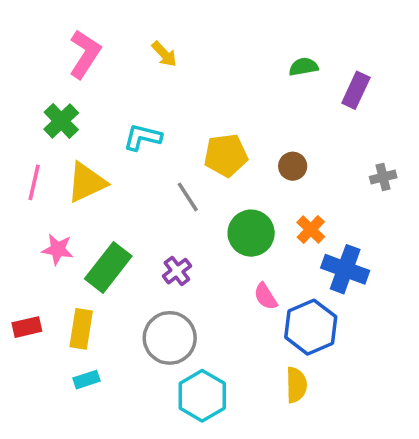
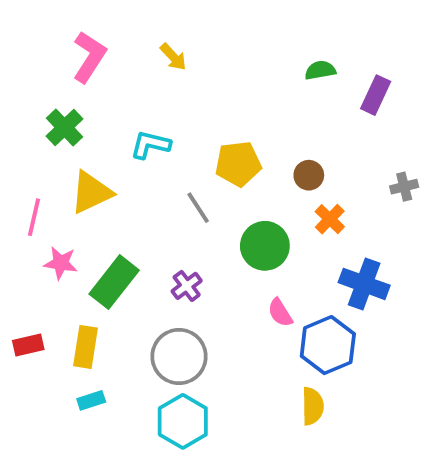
pink line: (34, 182) -> (34, 217), moved
orange cross: (311, 229) -> (330, 219), moved
cyan hexagon: (202, 396) -> (183, 421), moved

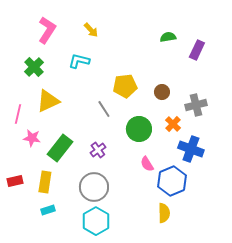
cyan L-shape: (150, 145) -> (79, 61), moved
gray cross: (404, 187) -> (196, 105), moved, size x1.5
orange cross: (330, 219) -> (173, 124), moved

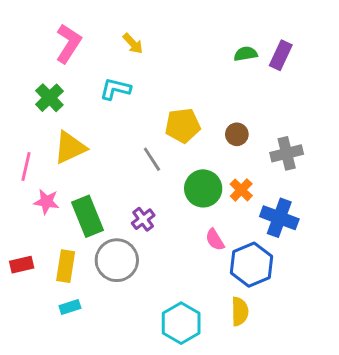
purple rectangle: (197, 50) -> (281, 55), moved
orange cross: (173, 124) -> (241, 190), moved
green rectangle: (60, 148) -> (88, 216), turned -60
gray circle: (94, 187) -> (117, 260), moved
cyan hexagon: (96, 221) -> (181, 323), moved

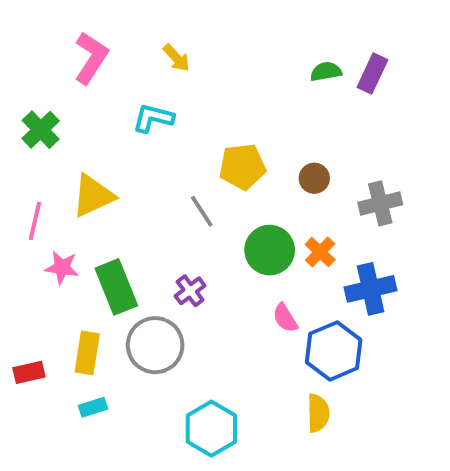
green cross: (49, 98) -> (41, 130), moved
blue cross: (279, 218) -> (371, 289), turned -33
red rectangle: (22, 265) -> (29, 372), moved
cyan hexagon: (181, 323) -> (211, 429), moved

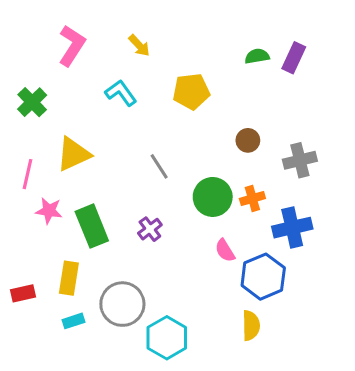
cyan L-shape: (153, 118) -> (121, 93), turned 40
yellow pentagon: (242, 167) -> (191, 91), moved
orange cross: (320, 252) -> (252, 199), turned 30
gray circle: (155, 345) -> (122, 304), moved

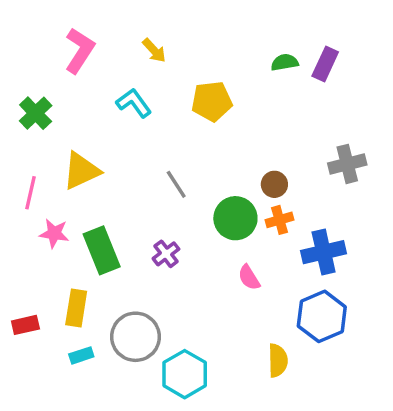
brown circle: (248, 140) -> (274, 184), moved
gray cross: (300, 160) -> (347, 164), moved
blue hexagon: (263, 277) -> (322, 316), moved

